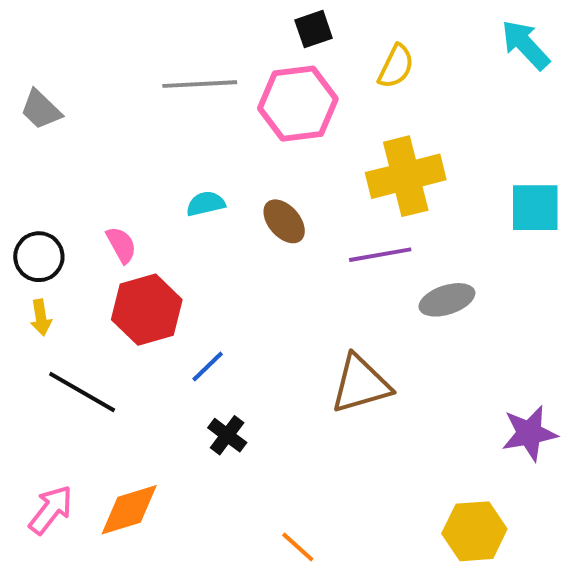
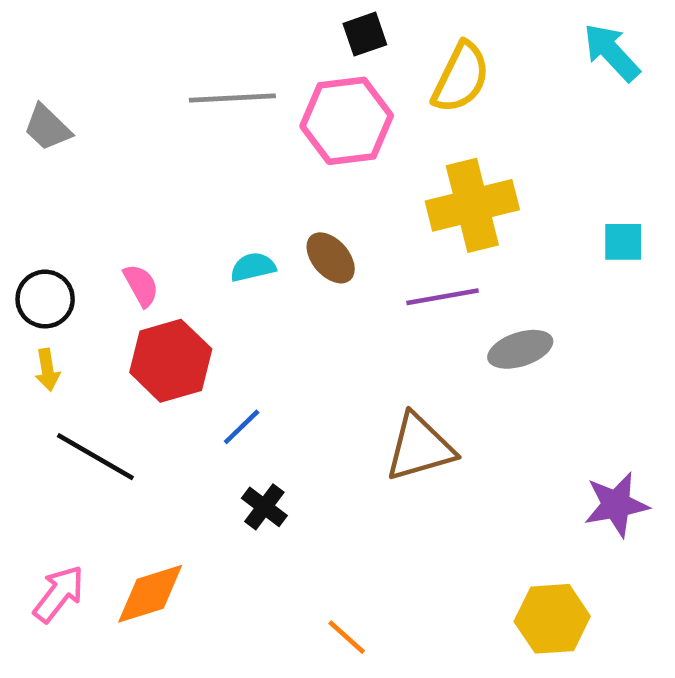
yellow semicircle: (396, 66) -> (461, 77), size x1.4
cyan semicircle: (206, 204) -> (253, 267), moved
cyan square: (535, 208) -> (623, 242), size x0.7

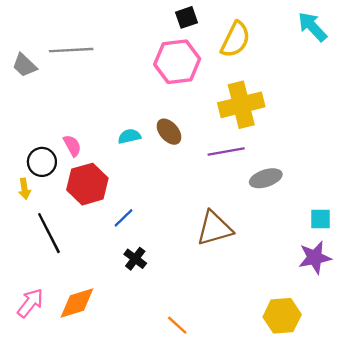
gray line: (232, 98) -> (71, 50), moved
cyan square: (623, 242) -> (321, 219), moved
black circle: (45, 299) -> (42, 162), moved
black line: (95, 457) -> (49, 233), turned 33

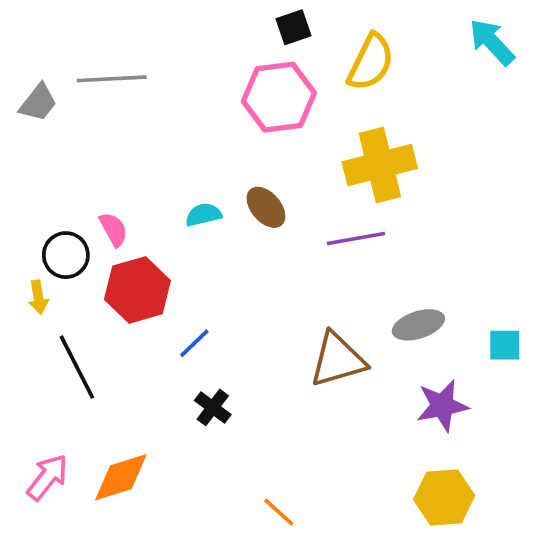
gray trapezoid: (24, 65) -> (38, 103), turned -96
gray ellipse: (266, 178) -> (418, 325), moved
purple star: (315, 258) -> (442, 406), moved

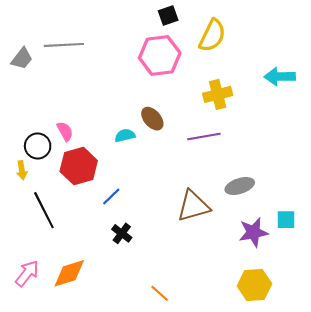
cyan arrow: (492, 42) -> (280, 77), moved, turned -48
yellow cross: (380, 165) -> (218, 94), size x0.7
cyan semicircle: (204, 215) -> (125, 135), moved
cyan square: (505, 345) -> (286, 220), moved

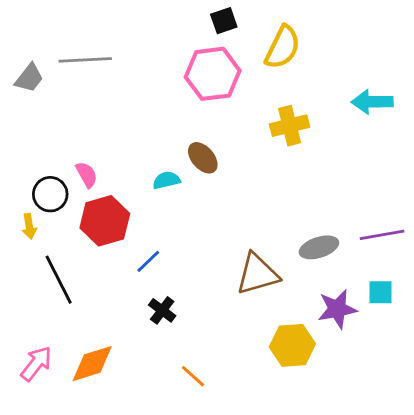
purple line: (204, 137) -> (382, 235), moved
yellow hexagon: (254, 285) -> (292, 345), moved
orange line: (160, 293) -> (193, 376), moved

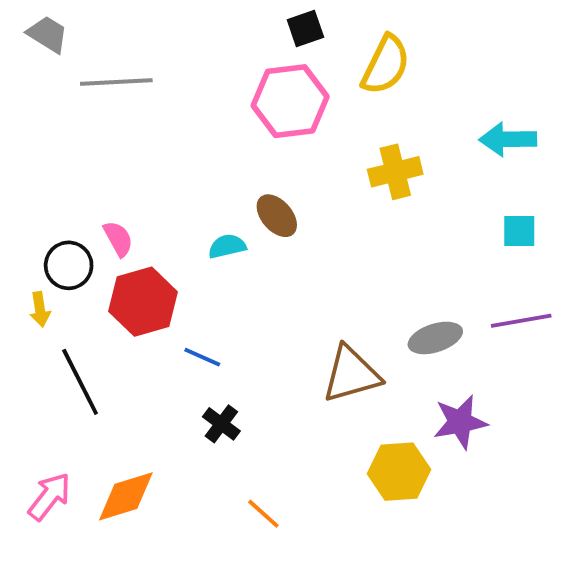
gray trapezoid: (29, 78) -> (48, 34), moved, turned -96
blue line: (148, 261) -> (202, 357), turned 68
cyan square: (381, 292) -> (519, 231), moved

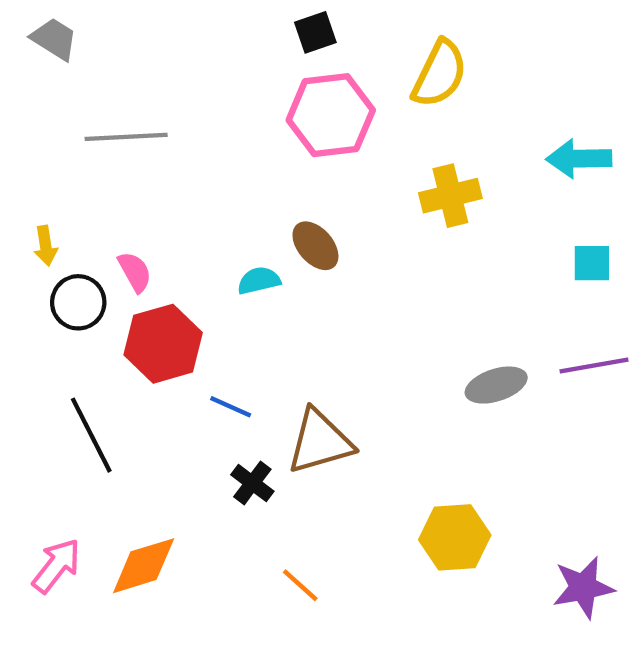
black square: (305, 29) -> (315, 32), moved
gray line: (116, 82) -> (126, 137), moved
yellow arrow: (40, 309) -> (46, 246), moved
brown triangle: (351, 374) -> (320, 442), moved
purple star: (460, 422) -> (583, 587), moved

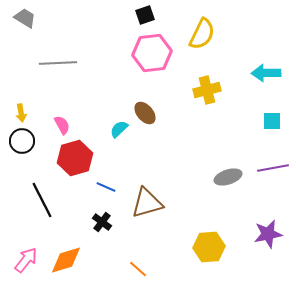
cyan semicircle: (259, 281) -> (119, 129), turned -30
black circle: (78, 302) -> (22, 141), moved
black cross: (252, 483) -> (102, 222), moved
purple star: (583, 587) -> (268, 234), moved

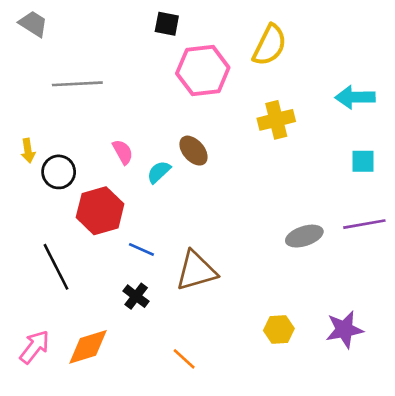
black square: (145, 15) -> (167, 24), moved, turned 30
pink semicircle: (62, 125) -> (123, 152), moved
black circle: (22, 141) -> (59, 172), moved
purple star: (268, 234) -> (344, 330), moved
yellow hexagon: (209, 247) -> (279, 330), size x0.7

